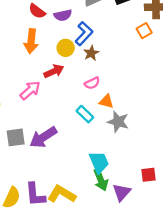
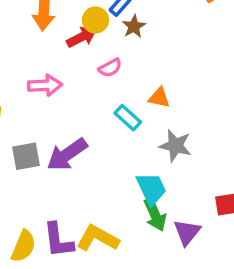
red arrow: (54, 71) -> (81, 37), moved
pink semicircle: (92, 83) -> (110, 68), moved
pink arrow: (30, 90) -> (45, 85), turned 40
gray star: (118, 122) -> (175, 146), moved

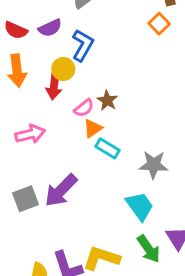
brown star: (134, 26) -> (107, 100), moved
red arrow: (81, 37) -> (54, 86), turned 135
orange triangle: (159, 98) -> (93, 128), moved, turned -36
green arrow: (155, 215) -> (149, 249), moved

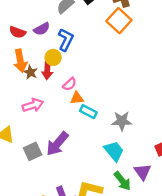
orange square: (159, 24) -> (119, 21), size x1.6
brown star: (107, 100) -> (30, 72), moved
orange triangle: (93, 128) -> (77, 98), turned 32

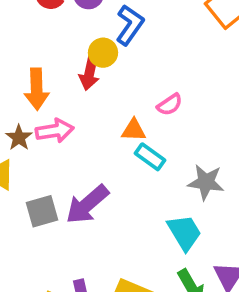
orange arrow: (20, 61) -> (37, 89), moved
brown star: (30, 72) -> (19, 138), moved
pink semicircle: (70, 84) -> (170, 105), moved

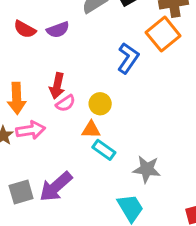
blue L-shape: (130, 25) -> (128, 58), moved
yellow circle: (103, 53) -> (100, 104), moved
pink semicircle: (170, 105) -> (66, 103), moved

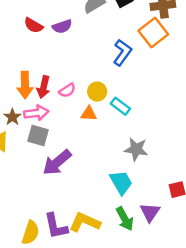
red arrow: (57, 86) -> (44, 87), moved
cyan rectangle: (104, 150) -> (120, 106), moved
gray square: (21, 192) -> (38, 135), moved, turned 30

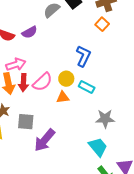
orange square: (153, 32) -> (102, 24), size x0.6
blue L-shape: (122, 53) -> (83, 56), moved
pink semicircle: (67, 90) -> (42, 82), size x1.5
pink arrow: (36, 113) -> (16, 64), moved

